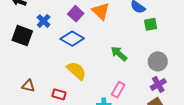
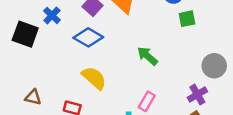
gray circle: (158, 61) -> (214, 66), moved

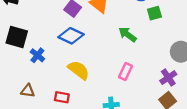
blue cross: (52, 15) -> (37, 55), moved
green arrow: (147, 56) -> (128, 34), moved
pink rectangle: (147, 101) -> (125, 72), moved

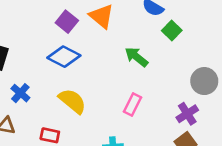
green square: (154, 13) -> (172, 31), turned -32
blue cross: (37, 55) -> (20, 93), moved

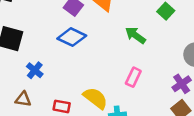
yellow semicircle: (72, 101) -> (95, 98), moved

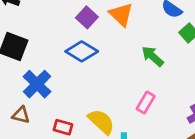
blue cross: (35, 70) -> (37, 84), size x1.5

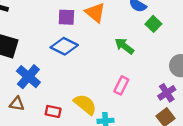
purple square: (87, 17) -> (66, 17), turned -36

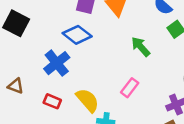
blue cross: (28, 77) -> (57, 63), moved

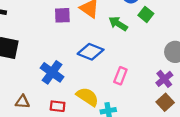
blue diamond: (77, 35) -> (91, 52), moved
green arrow: (141, 47) -> (118, 24), moved

